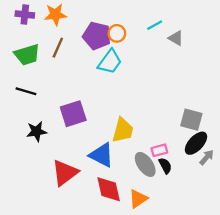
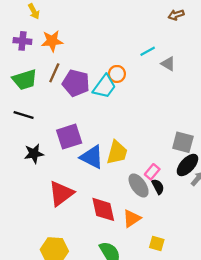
orange circle: (117, 33) -> (117, 74), moved
purple pentagon: (97, 36) -> (76, 83), moved
pink rectangle: (159, 150) -> (152, 172), turned -35
blue triangle: (102, 155) -> (92, 157), moved

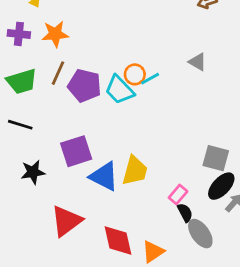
cyan line: (148, 51) -> (150, 79), moved
cyan trapezoid: (104, 86) -> (119, 90), turned 100
gray ellipse: (139, 185) -> (200, 234), moved

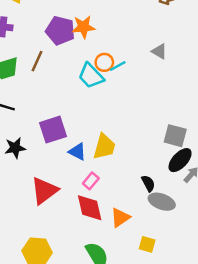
orange star: (55, 34) -> (84, 27), moved
purple pentagon: (85, 86) -> (60, 31), moved
blue triangle: (104, 176) -> (77, 152), size x0.7
pink rectangle: (178, 194) -> (91, 181), moved
gray ellipse: (200, 234) -> (162, 202), turned -35

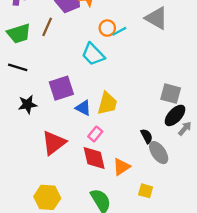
gray triangle: (159, 51) -> (156, 18), size x1.6
cyan trapezoid: (91, 76) -> (93, 54), moved
gray ellipse: (162, 202) -> (159, 153), turned 35

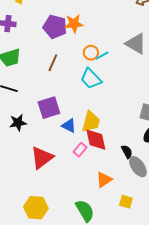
brown line: (47, 27) -> (53, 63), moved
cyan trapezoid: (93, 54) -> (91, 79), moved
red diamond: (94, 158) -> (96, 140), moved

